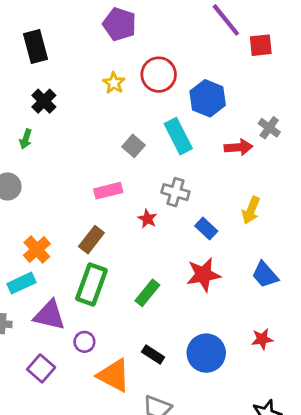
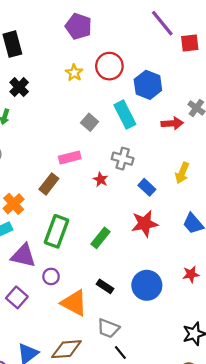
brown rectangle: (91, 240) -> (49, 184), moved

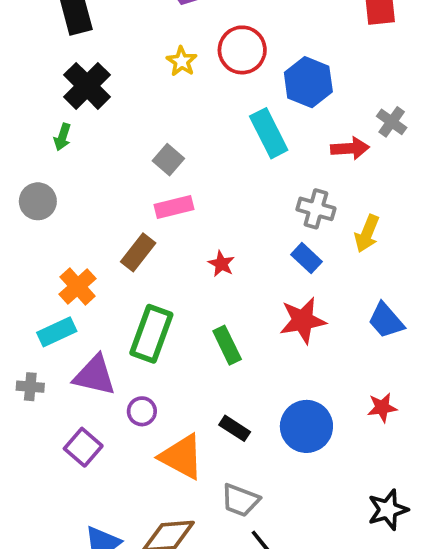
black cross: (19, 87) -> (87, 86), size x1.4
gray square: (90, 122) -> (168, 160), moved
gray cross: (123, 159) -> (316, 209), moved
red star: (101, 180) -> (221, 264), moved
green rectangle: (101, 238) -> (227, 345), turned -65

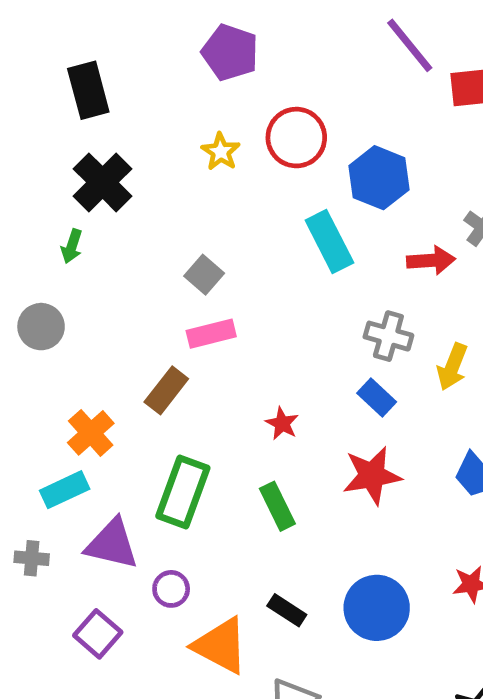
red star: (221, 264) -> (282, 423), moved

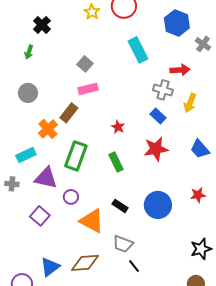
blue hexagon: (379, 178) -> (177, 23), moved
black cross: (103, 182) -> (42, 25), size x0.7
red arrow: (431, 260) -> (180, 70), moved
gray circle: (41, 327) -> (28, 93), moved
orange cross: (91, 433) -> (48, 129), moved

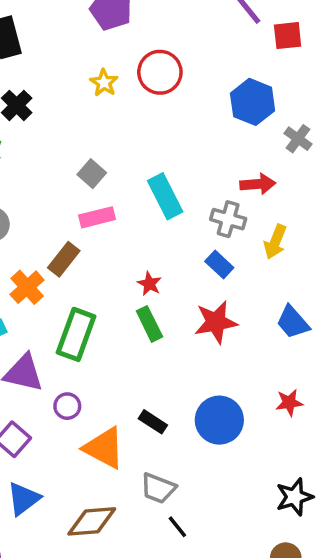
cyan rectangle: (138, 50) -> (165, 196), moved
green rectangle: (116, 162) -> (149, 324), moved
blue triangle: (50, 267) -> (24, 499), moved

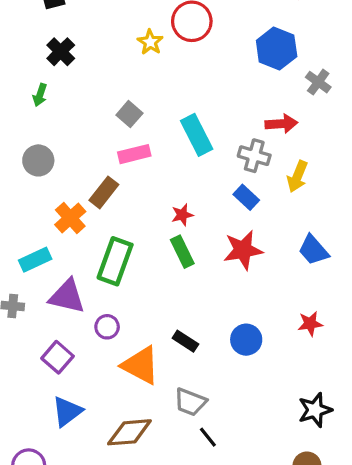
yellow star: (104, 83) -> (150, 42), moved
red star: (149, 284) -> (182, 215), turned 30
blue circle: (219, 420) -> (246, 340), size x0.7

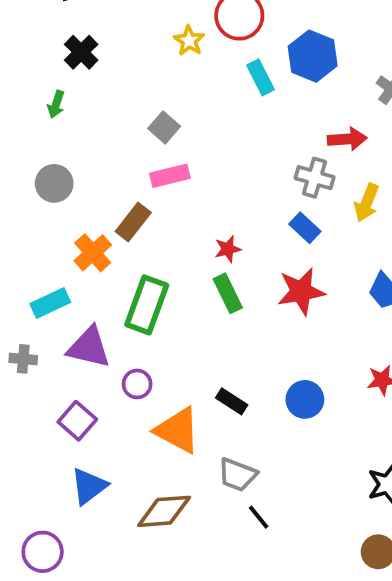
blue hexagon: (277, 49) -> (313, 56), moved
cyan rectangle: (197, 135) -> (261, 77), moved, size x0.7

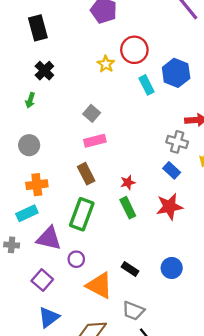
brown rectangle: (133, 222) -> (86, 174), moved, turned -65
orange cross: (93, 253) -> (37, 185), moved, turned 35

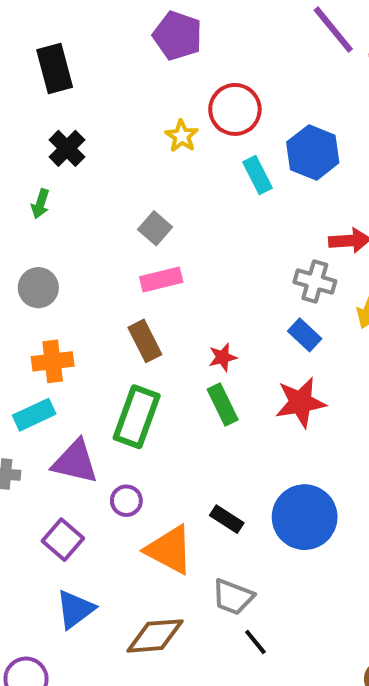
blue circle: (172, 268) -> (305, 517), size x1.6

